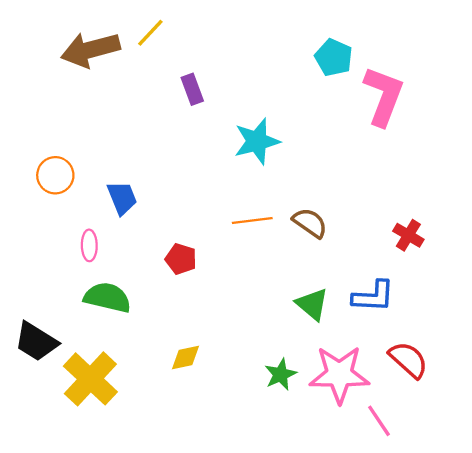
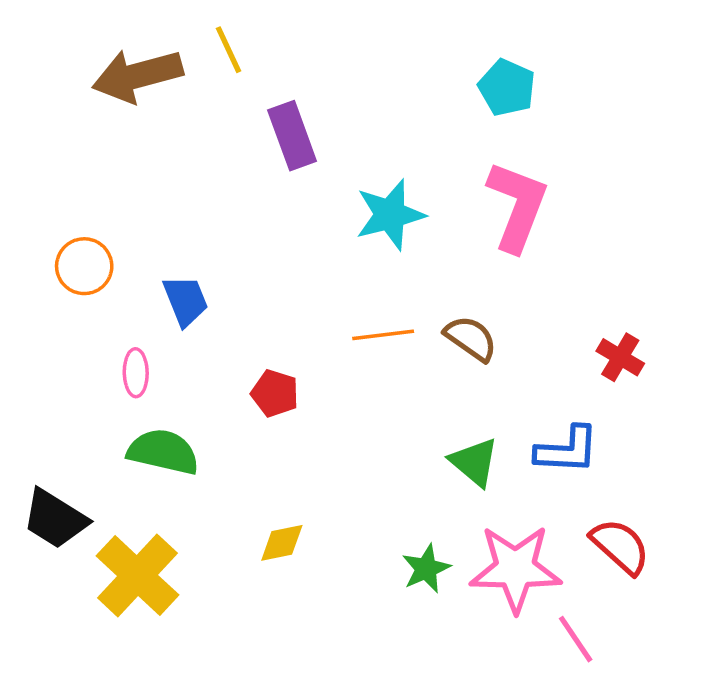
yellow line: (150, 33) -> (229, 50), turned -68
purple rectangle: (192, 89) -> (292, 136), size x1.4
pink L-shape: (384, 96) -> (517, 206), moved

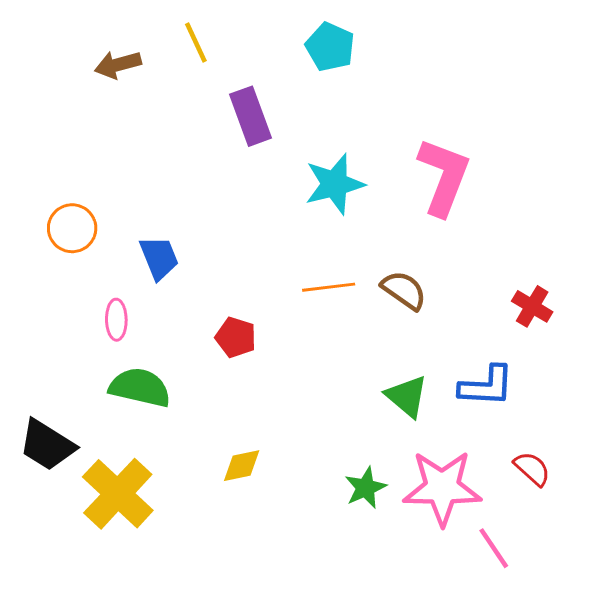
brown arrow: (137, 75) -> (118, 65), size x0.6
cyan pentagon: (507, 88) -> (330, 47), moved
red semicircle: (620, 546) -> (532, 469), size x0.7

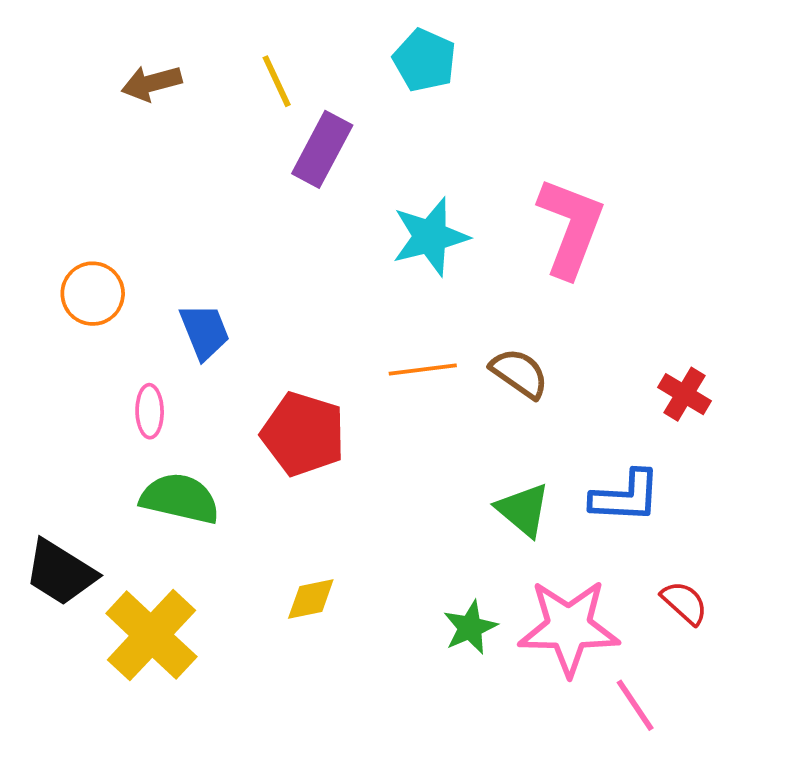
yellow line: (196, 42) -> (277, 81), moved
purple rectangle: (251, 116) -> (322, 149), turned 48
red pentagon: (236, 337) -> (303, 434), size x1.6

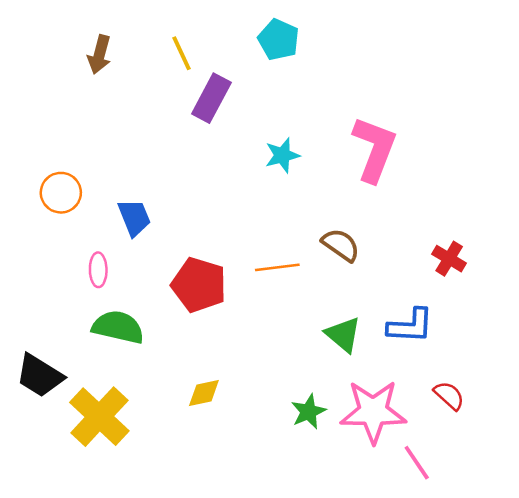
brown arrow: (151, 83) -> (99, 55), turned -60
cyan star: (430, 237) -> (282, 155), size x0.7
orange line: (423, 369) -> (277, 267), moved

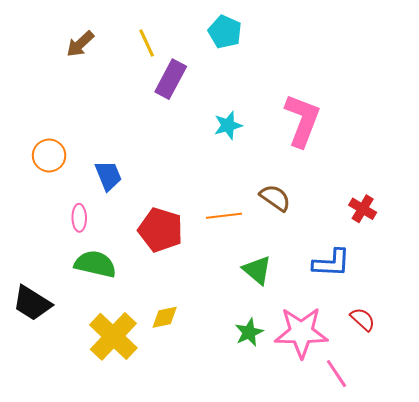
brown arrow: (99, 55) -> (80, 44), turned 32
green triangle: (343, 335) -> (257, 270), moved
yellow cross: (99, 417) -> (113, 336), moved

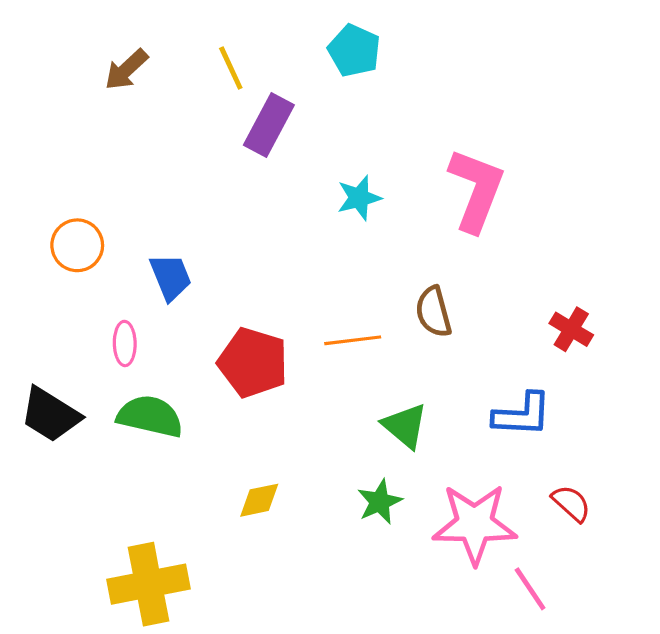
brown semicircle: (275, 198) -> (433, 312), turned -140
black trapezoid: (32, 303) -> (50, 415), moved
green star: (249, 332) -> (380, 502), moved
yellow cross: (113, 336) -> (148, 584), moved, turned 36

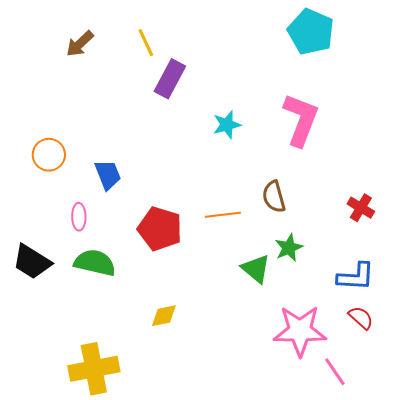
cyan pentagon: (354, 51) -> (311, 32), moved, size x1.4
blue L-shape: (522, 415) -> (356, 277), moved
green star: (380, 502) -> (289, 248), moved

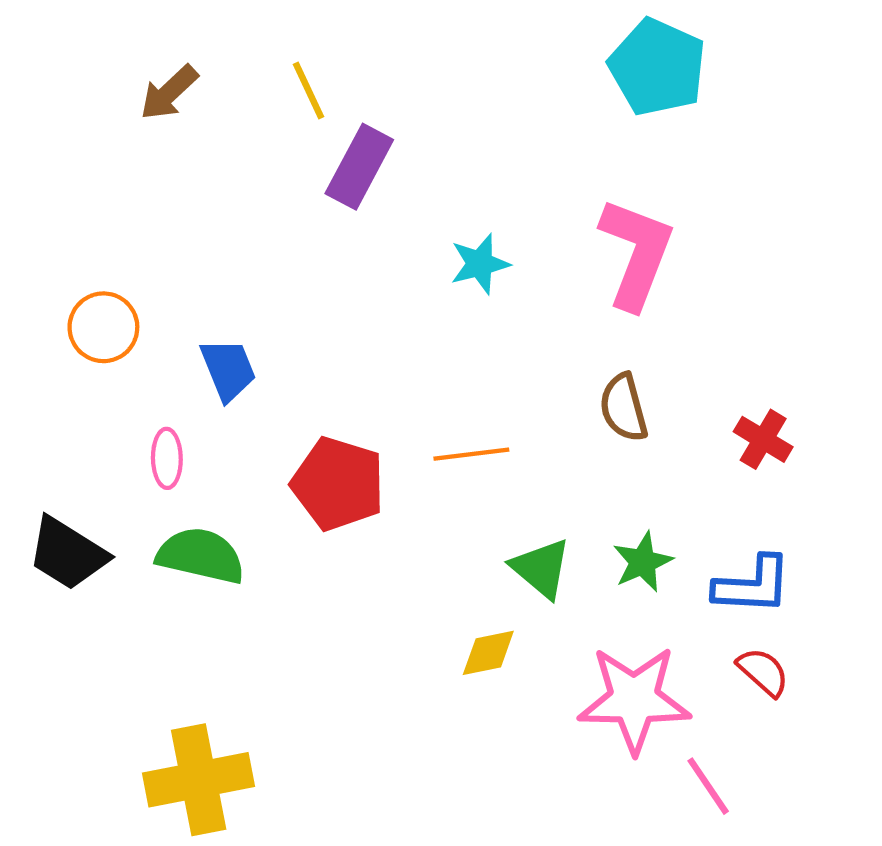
brown semicircle: (274, 197) -> (624, 408), moved
green star: (289, 248) -> (643, 562), moved
yellow diamond: (164, 316) -> (488, 653), moved

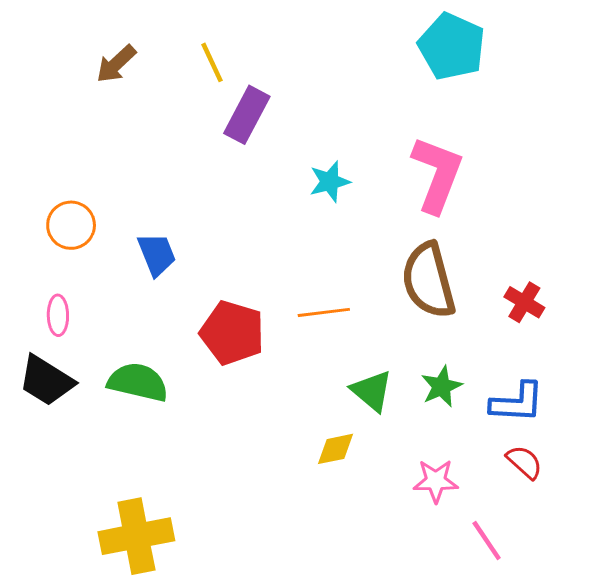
brown semicircle: (624, 408) -> (428, 280), size x1.6
pink ellipse: (167, 458) -> (58, 315), moved
pink star: (634, 699) -> (436, 481), size x0.6

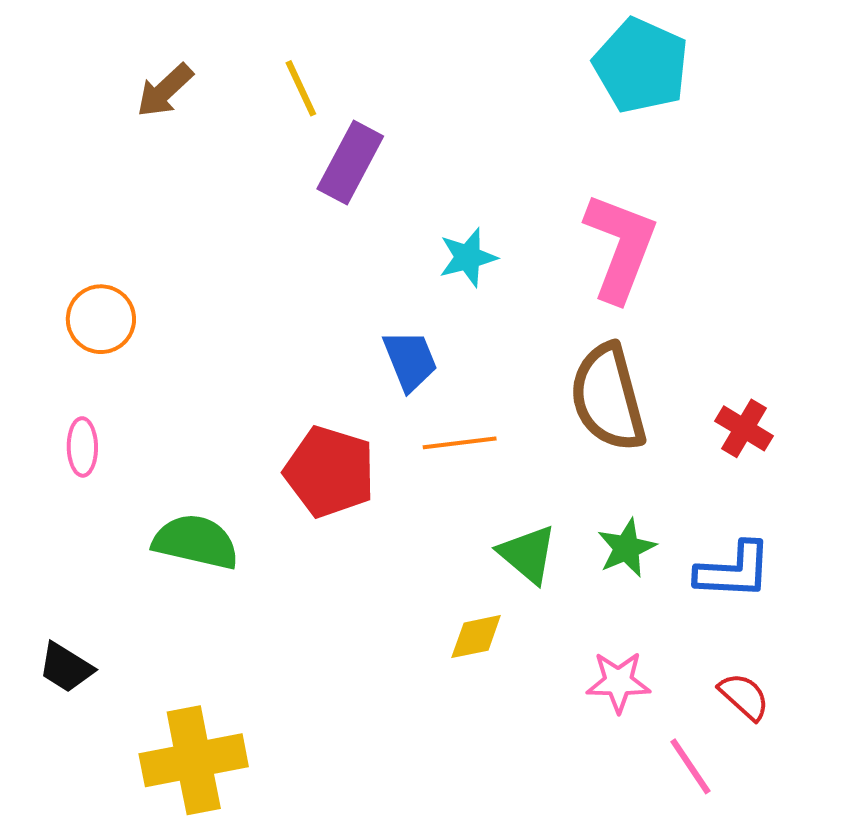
blue trapezoid: (157, 254) -> (410, 360), moved
black trapezoid: (46, 381) -> (66, 668), moved, size x0.7
red semicircle: (524, 462) -> (744, 696), moved

